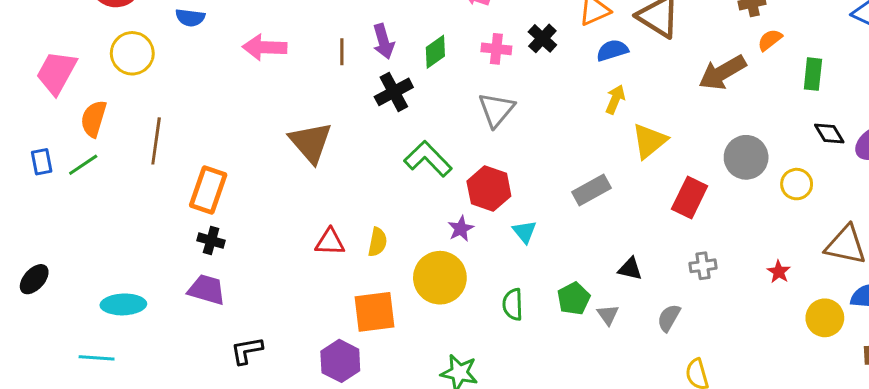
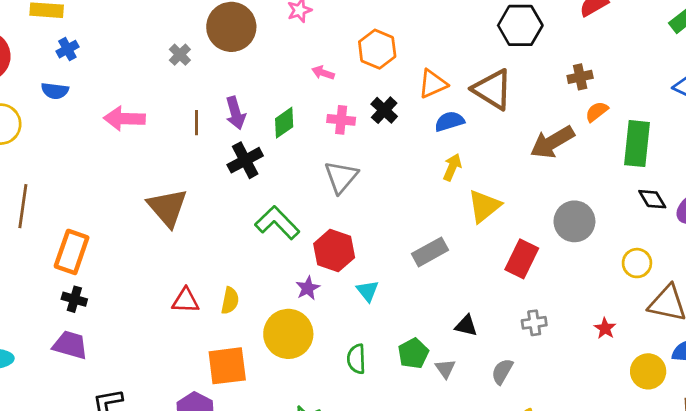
green rectangle: (813, 74) -> (637, 144), size x1.5
yellow circle: (797, 184) -> (637, 263), moved

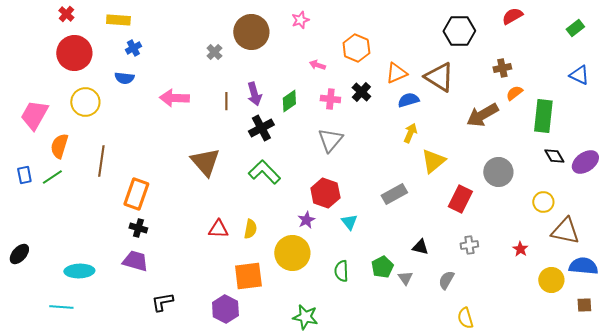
green L-shape: (277, 223) -> (264, 172), moved

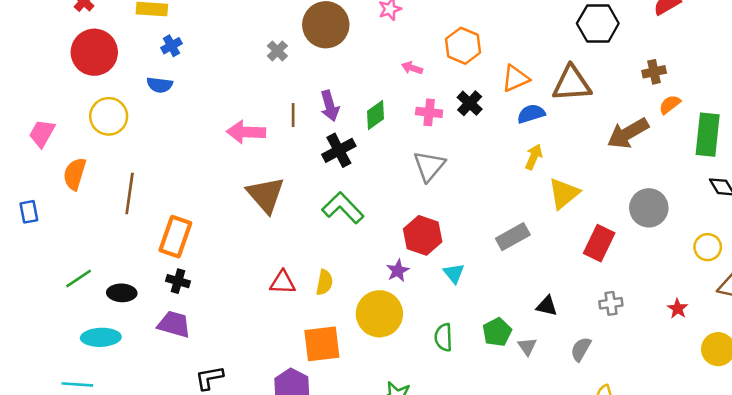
brown triangle: (439, 77) -> (572, 84), turned -36
pink arrow: (174, 98) -> (246, 132), moved
pink trapezoid: (34, 115) -> (42, 133), size x0.7
green line: (52, 177) -> (79, 278), moved
black ellipse: (19, 254) -> (122, 293), moved, turned 50

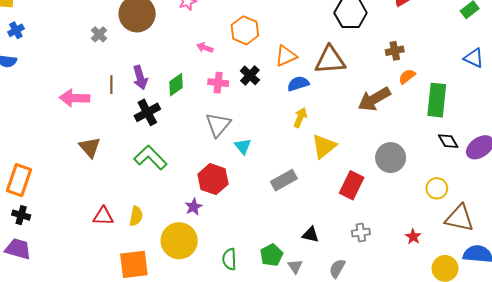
brown triangle: (266, 195) -> (90, 147), size x0.7
cyan triangle: (454, 273) -> (243, 146), moved

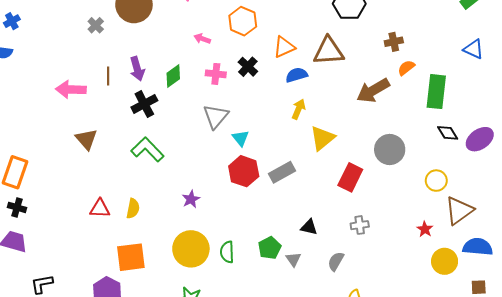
red hexagon: (213, 179) -> (244, 171), moved
brown triangle: (459, 218) -> (459, 211), turned -48
red star: (413, 237) -> (425, 229), moved
yellow circle: (179, 241) -> (191, 249), moved

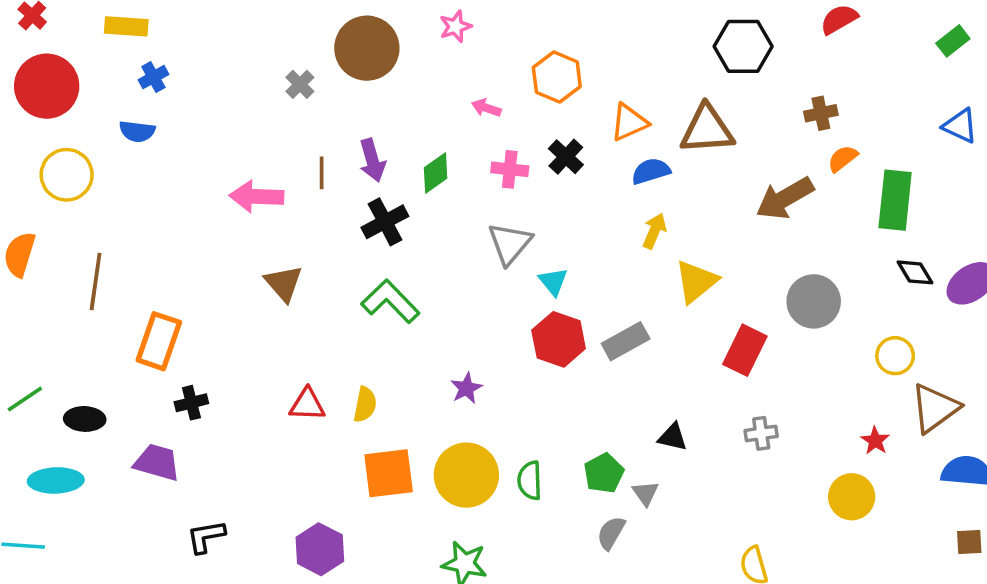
black cross: (17, 207) -> (191, 403), moved, turned -30
orange square: (131, 257) -> (389, 473), moved
gray semicircle: (336, 261) -> (611, 533), moved
yellow circle: (445, 261) -> (852, 497), moved

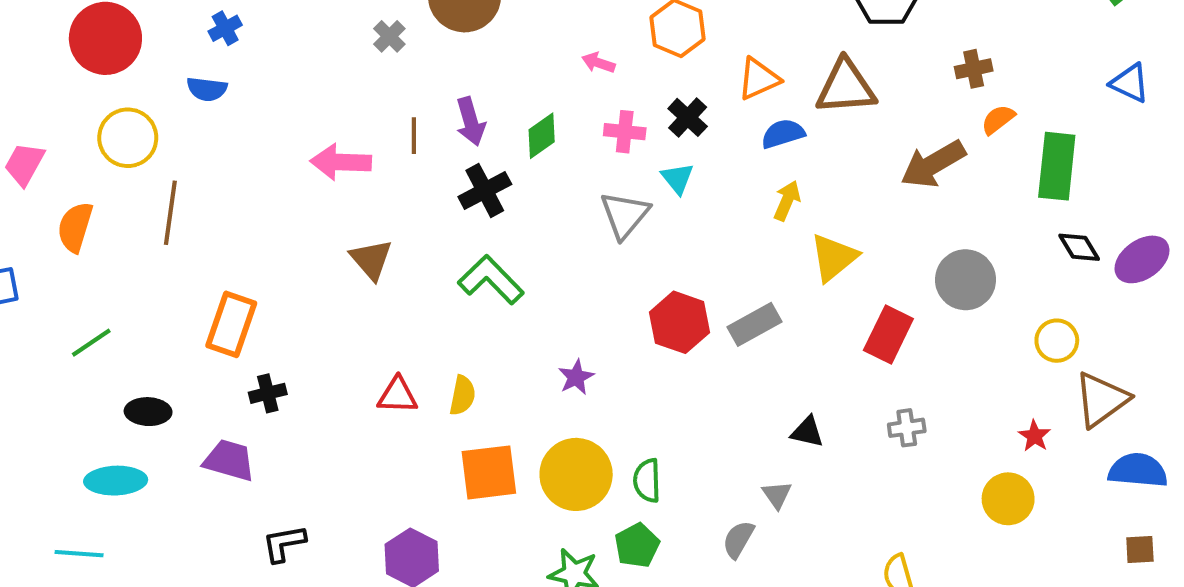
brown line: (96, 281) -> (170, 213), moved
cyan triangle: (553, 281) -> (677, 178), moved
green line: (25, 399) -> (91, 343), moved
green pentagon: (604, 473) -> (637, 545), moved

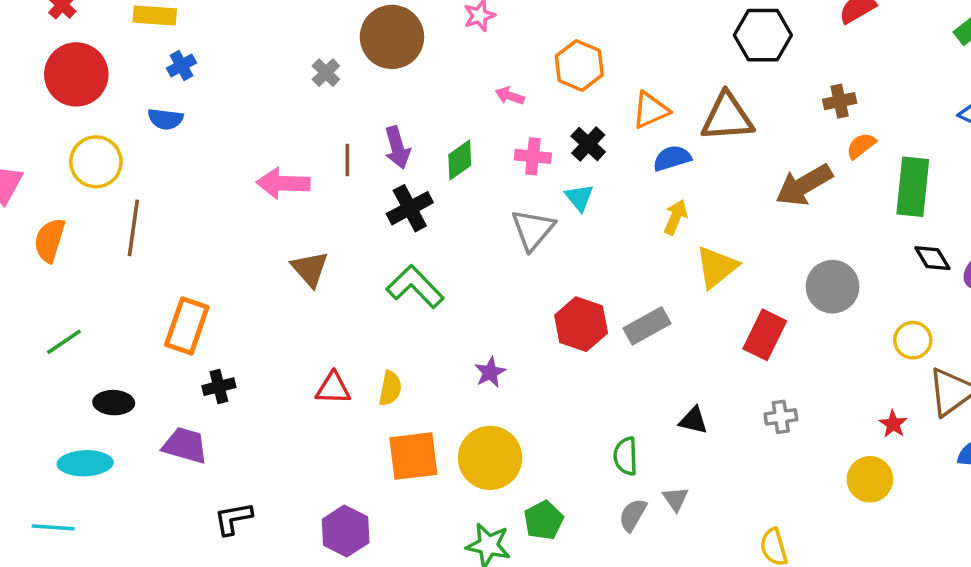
green semicircle: (647, 481) -> (626, 456), moved
gray triangle: (777, 495) -> (676, 499), moved

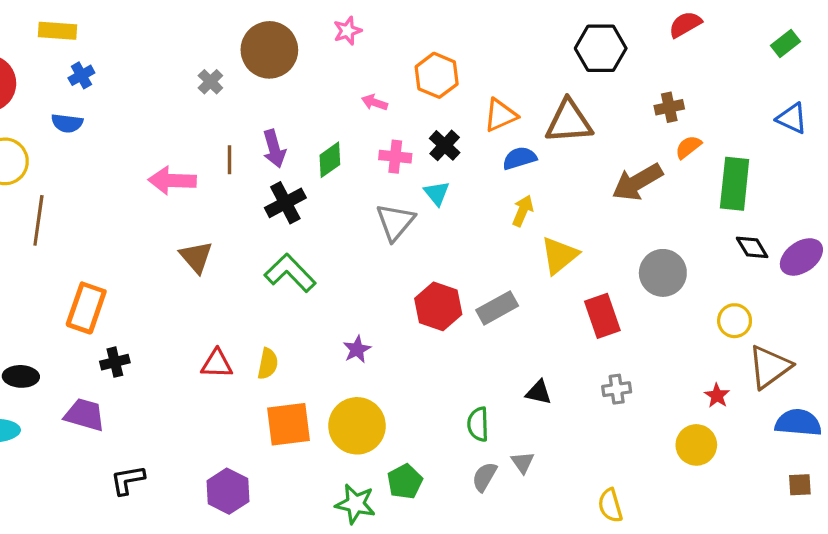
red rectangle: (765, 335) -> (602, 316), turned -45

